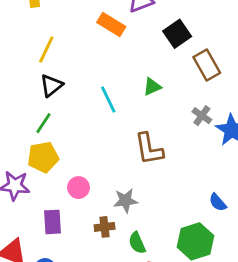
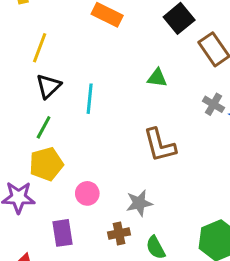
green triangle: (152, 87) -> (157, 78), turned 36
cyan line: (108, 100) -> (90, 99), moved, turned 36

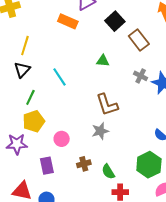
black triangle: (48, 86) -> (22, 70), moved
cyan line: (90, 99) -> (60, 77), turned -36
gray star: (139, 203) -> (100, 131), moved

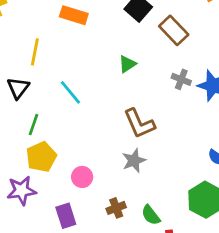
yellow line: (25, 46) -> (35, 52), moved
green triangle: (103, 61) -> (127, 64), turned -32

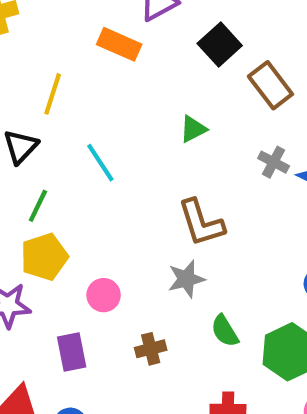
green semicircle: (151, 215) -> (225, 331), moved

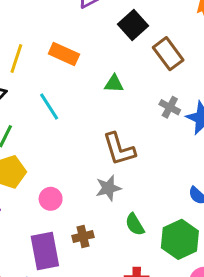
orange rectangle: (119, 44) -> (64, 54), moved
green triangle: (193, 129) -> (114, 84), turned 30
purple rectangle: (72, 352) -> (45, 251), moved, size x1.4

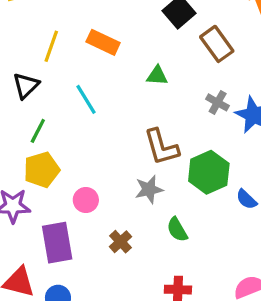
brown cross: (83, 236) -> (120, 242), turned -30
green hexagon: (180, 239) -> (209, 172), moved
purple rectangle: (45, 251) -> (57, 243), moved

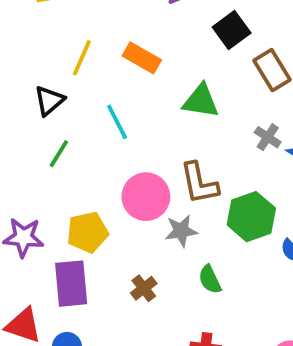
green triangle: (157, 76) -> (201, 101), size x1.5
yellow pentagon: (42, 170) -> (87, 232), moved
pink circle: (86, 200) -> (146, 197), moved, size x1.6

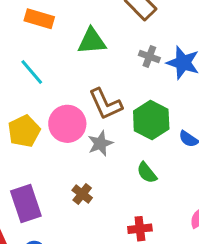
yellow pentagon: (87, 232) -> (24, 131), moved
green semicircle: (210, 279) -> (147, 173), moved

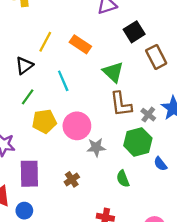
green triangle: (92, 41) -> (113, 72), turned 30
gray cross: (149, 57) -> (148, 115), moved
brown L-shape: (105, 104) -> (121, 104), moved

